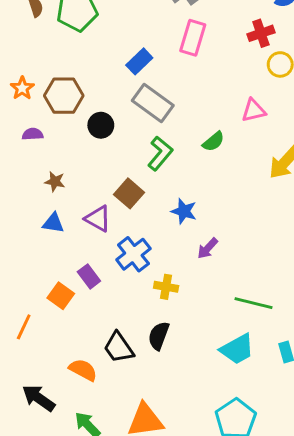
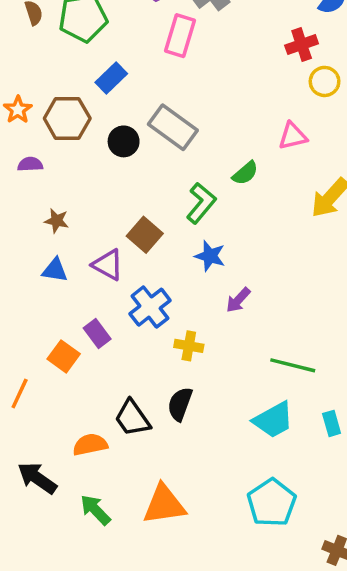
pink rectangle: (193, 38) -> (180, 36), moved
blue rectangle: (139, 61) -> (111, 78), moved
black circle: (101, 125) -> (124, 141), moved
green L-shape: (160, 153) -> (201, 203), moved
orange semicircle: (83, 370) -> (90, 445), turned -40

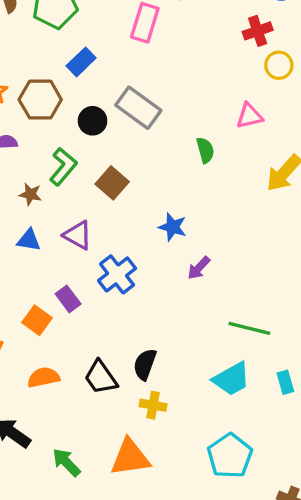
green semicircle: (245, 173) -> (205, 150), turned -65
green L-shape: (201, 203) -> (63, 167), moved
brown square: (145, 235) -> (112, 183), moved
yellow cross: (189, 346) -> (153, 405), moved
orange semicircle: (90, 445) -> (43, 377), moved

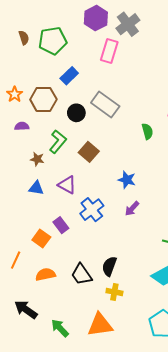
purple arrow: (199, 268) -> (132, 209), moved

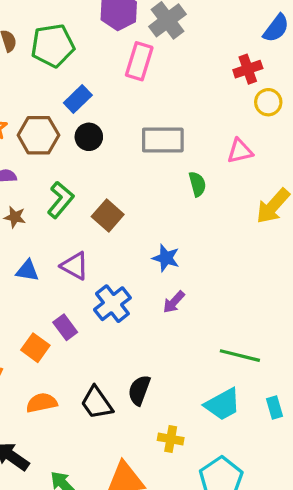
gray rectangle: (105, 105) -> (163, 140), moved, turned -36
black circle: (76, 113) -> (89, 137), moved
brown star: (37, 159) -> (15, 217), moved
yellow cross: (114, 292) -> (171, 439), moved

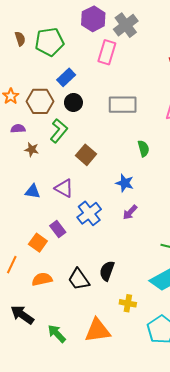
green semicircle: (197, 184) -> (144, 149), moved
green L-shape: (61, 200) -> (59, 131), moved
brown star: (15, 217) -> (32, 150), moved

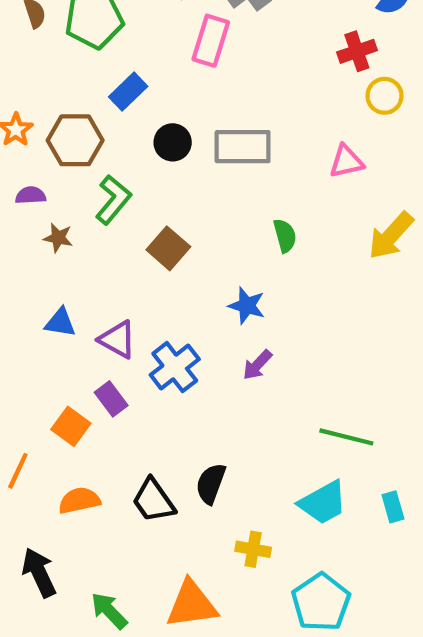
black circle: (73, 102) -> (173, 142), moved
purple triangle: (64, 188) -> (118, 339), moved
black arrow: (22, 315) -> (39, 573), turned 30

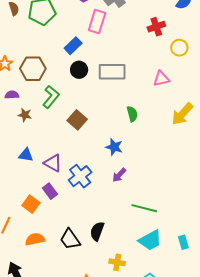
red cross: (357, 51) -> (156, 27), moved
blue rectangle: (128, 92) -> (73, 46), moved
green line: (346, 437) -> (144, 208), moved

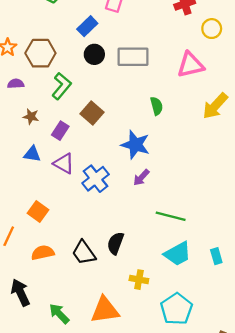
pink triangle: (161, 79) -> (191, 65), size x1.4
brown star: (25, 115) -> (31, 117), moved
blue star: (114, 147) -> (135, 145), size x1.4
purple rectangle: (50, 191) -> (60, 131), moved, turned 70

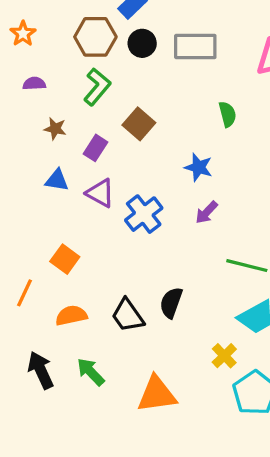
brown hexagon: (40, 53) -> (95, 37), moved
blue star: (135, 145) -> (198, 167), size x0.7
yellow cross: (139, 280) -> (224, 356), moved, turned 36
green arrow: (59, 314) -> (91, 372), moved

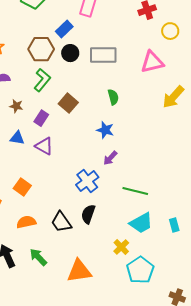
green semicircle: (227, 114) -> (113, 97), moved
blue cross: (144, 214) -> (87, 181), moved

